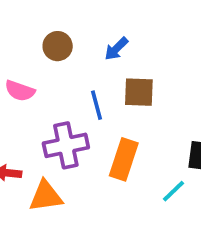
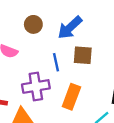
blue arrow: (116, 49) -> (70, 28), size x1.6

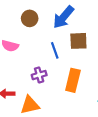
purple cross: (36, 86) -> (39, 75), size x0.6

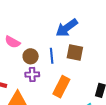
brown circle: (30, 18) -> (31, 56), moved

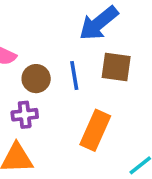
purple cross: (32, 74) -> (25, 115), moved

